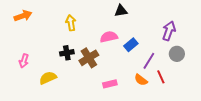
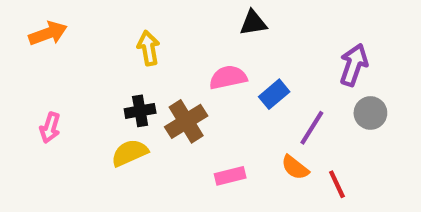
red line: (161, 77) -> (337, 184), moved
yellow semicircle: (48, 78) -> (130, 153), moved

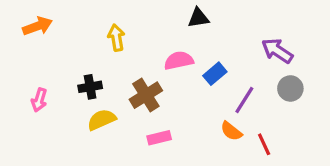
purple arrow: (354, 65) -> (277, 51), turned -76
black cross: (140, 111) -> (90, 87), moved
pink rectangle: (230, 176) -> (159, 138), moved

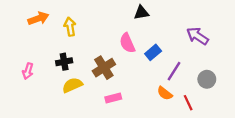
orange arrow: (38, 26) -> (38, 18), moved
yellow arrow: (116, 38) -> (70, 27), moved
pink semicircle: (179, 61) -> (127, 43), turned -102
gray circle: (290, 88) -> (207, 79), moved

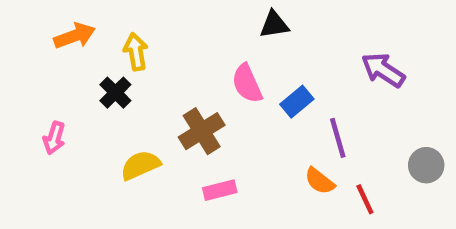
black cross: (64, 62) -> (115, 93), moved, turned -35
purple line: (174, 71) -> (338, 138), turned -48
gray circle: (207, 79) -> (426, 165), moved

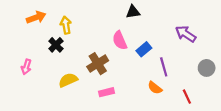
gray circle: (426, 165) -> (207, 68), moved
red line: (365, 199) -> (187, 97), moved

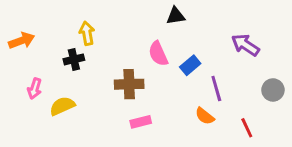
orange arrow: (36, 17) -> (22, 41), moved
black cross: (56, 45) -> (74, 59), turned 32
brown cross: (98, 64) -> (129, 84), turned 30
yellow semicircle: (68, 80) -> (62, 106), moved

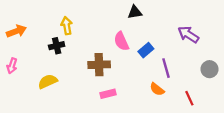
pink arrow: (35, 89) -> (12, 66), moved

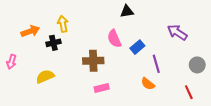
orange arrow: (16, 31) -> (30, 31), moved
red line: (189, 98) -> (189, 92), moved

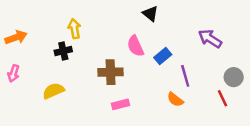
black triangle: (127, 11) -> (150, 14), turned 48
orange arrow: (30, 31) -> (16, 37), moved
red line: (189, 92) -> (222, 98), moved

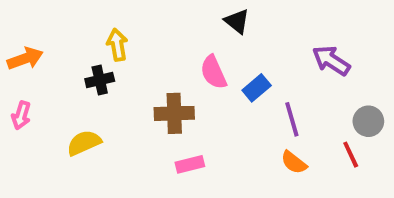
orange semicircle: (175, 99) -> (294, 162), moved

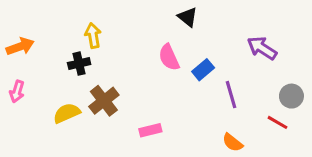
brown cross: (174, 113) -> (104, 101), moved, turned -36
red line: (351, 155) -> (277, 122), turned -35
orange semicircle: (294, 162) -> (233, 143), moved

